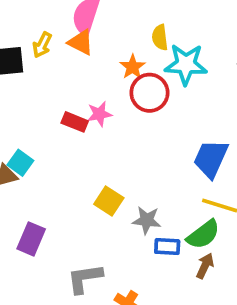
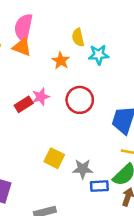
cyan star: (186, 64) -> (99, 55), size x0.7
red circle: (149, 93) -> (80, 100), moved
red rectangle: (75, 122) -> (24, 104), turned -48

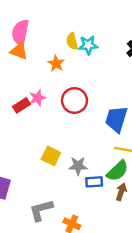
cyan star: (99, 55) -> (88, 45), moved

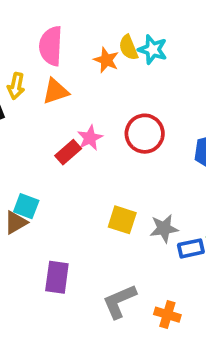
cyan star: (88, 45) -> (153, 50), turned 30
orange triangle: (19, 51) -> (56, 91), moved, turned -30
orange star: (56, 63) -> (106, 60), moved

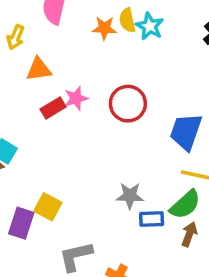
orange star: (106, 60) -> (104, 28), turned -30
orange triangle: (56, 91) -> (39, 69), moved
yellow square: (122, 220) -> (48, 207), moved

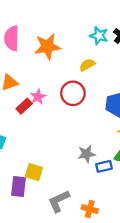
yellow semicircle: (127, 20) -> (87, 65), moved, turned 84
cyan star: (150, 26) -> (99, 36), moved
orange star: (104, 28) -> (47, 47), size x1.6

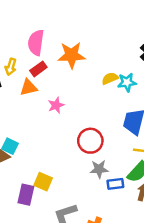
cyan star: (99, 36) -> (127, 82), moved, turned -30
red circle: (73, 93) -> (90, 141), moved
red rectangle: (24, 106) -> (38, 69), moved

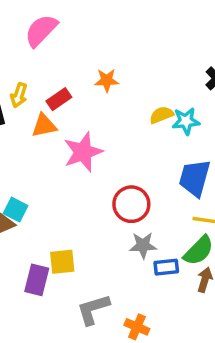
pink semicircle: (36, 43) -> (41, 30), moved, turned 35
orange star: (71, 55) -> (107, 80), size x0.6
pink star: (56, 105) -> (83, 152), size x1.6
yellow square: (43, 182) -> (62, 262), turned -30

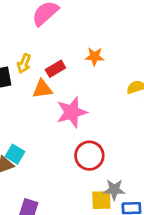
red circle: (131, 204) -> (89, 156), moved
yellow square: (62, 262) -> (101, 200), moved

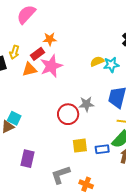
orange star: (95, 57) -> (50, 39), moved
pink star: (72, 112) -> (51, 66), moved
gray star: (114, 190) -> (86, 104), moved

